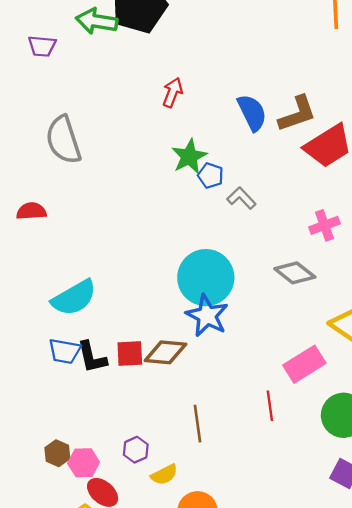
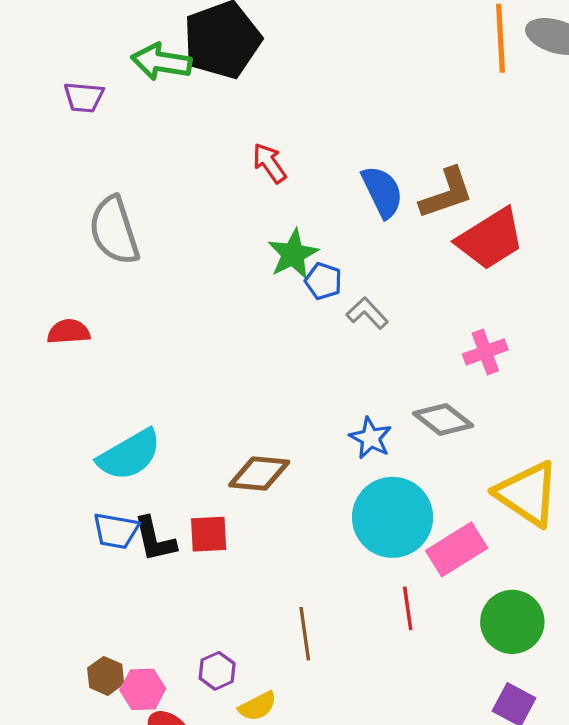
red arrow: (173, 92) -> (269, 163), turned -56
cyan circle: (206, 278) -> (393, 517), moved
blue star: (207, 316) -> (371, 438), moved, size x0.7
brown diamond: (165, 352) -> (259, 473), moved

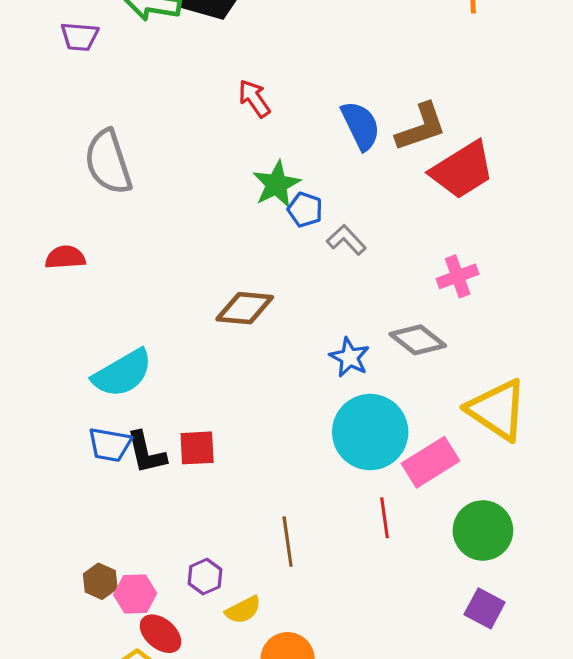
brown diamond: (259, 473) -> (245, 308), moved

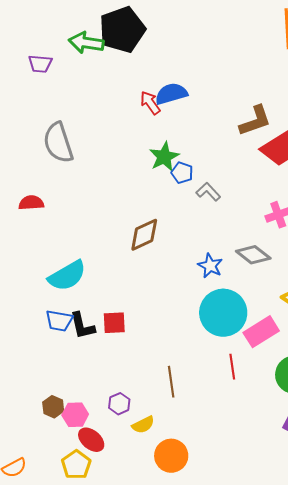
blue semicircle: (361, 126) -> (171, 94), moved, turned -80
brown diamond: (245, 308) -> (144, 235), turned -30

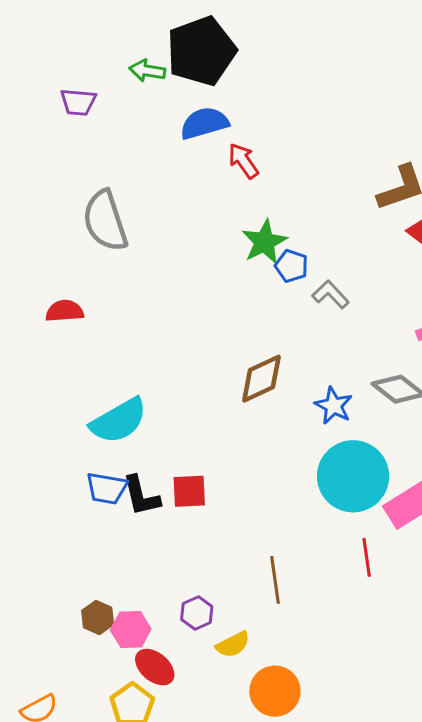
green arrow: (86, 43) -> (147, 71), size x0.7
blue semicircle: (171, 94) -> (204, 123), moved
brown diamond: (144, 235) -> (261, 379), moved

